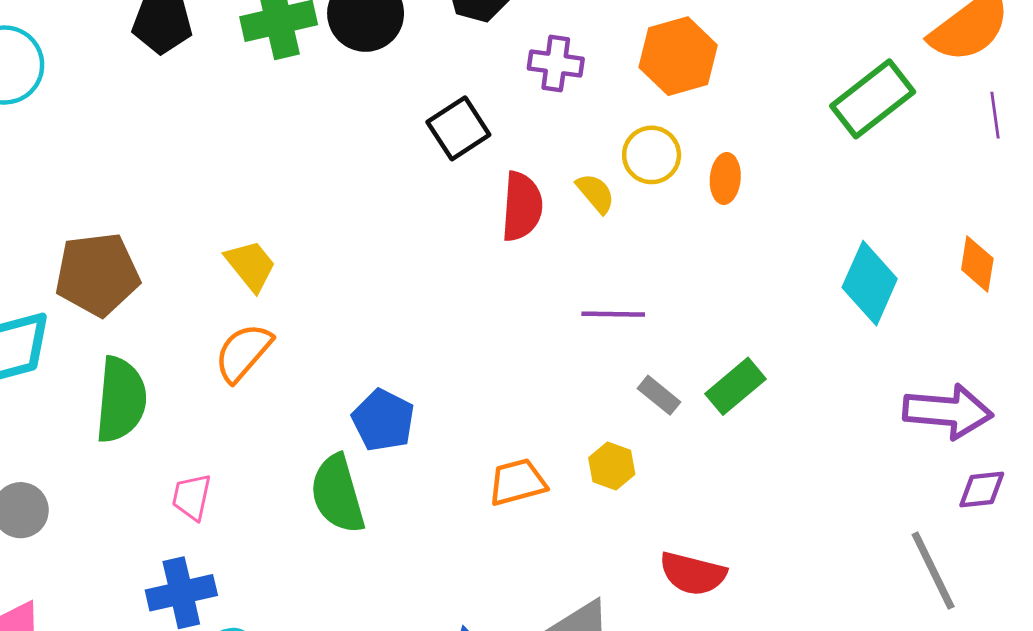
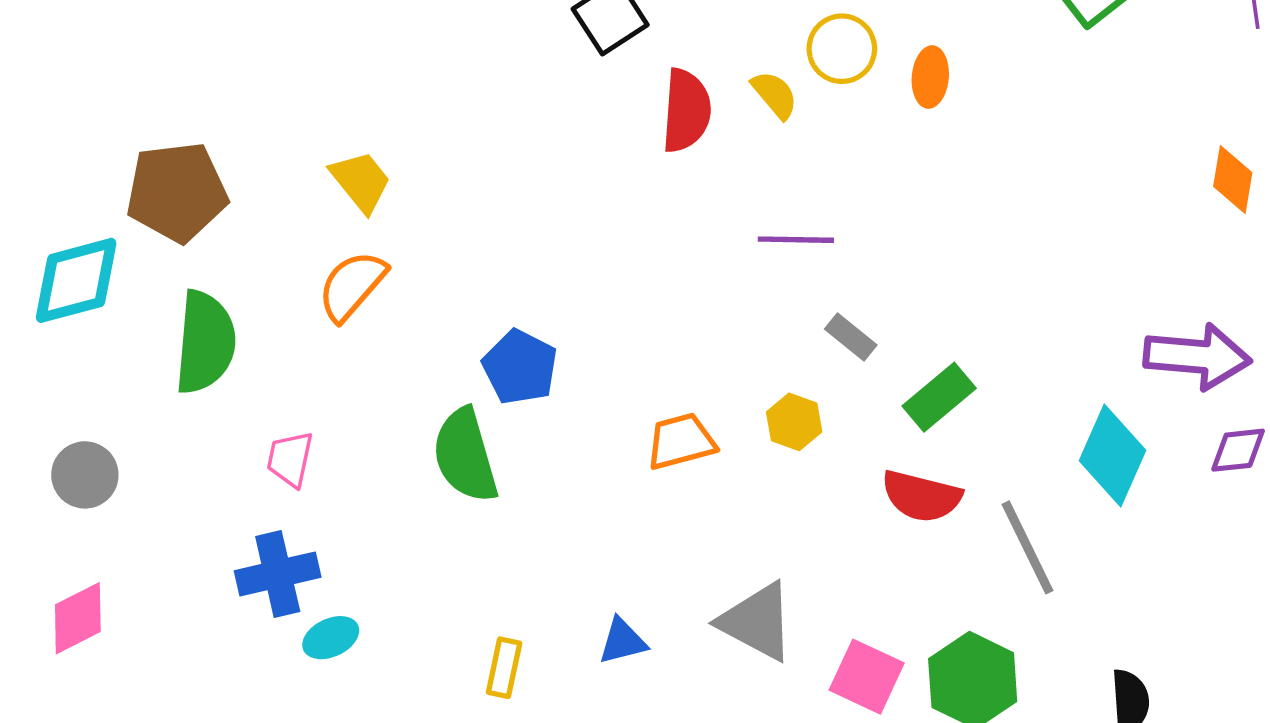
cyan diamond: (870, 283) -> (1112, 455), moved
green rectangle: (736, 386) -> (939, 397), moved
gray line: (933, 571) -> (1028, 547), moved
red semicircle: (693, 574) -> (921, 496), moved

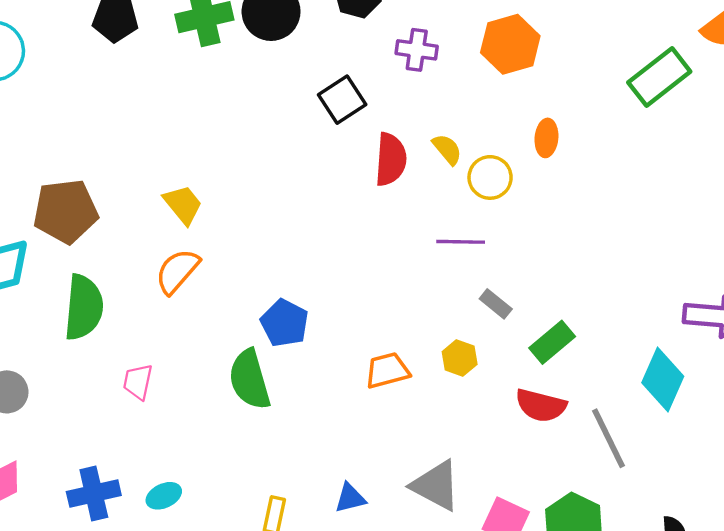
yellow circle: (842, 49) -> (490, 177), moved
blue cross: (278, 574) -> (94, 494), moved

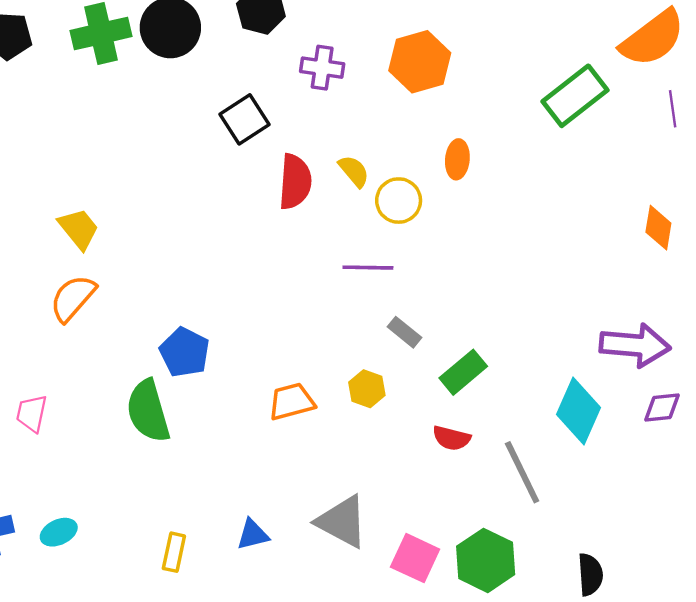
red semicircle: (541, 405) -> (451, 438), size x0.7

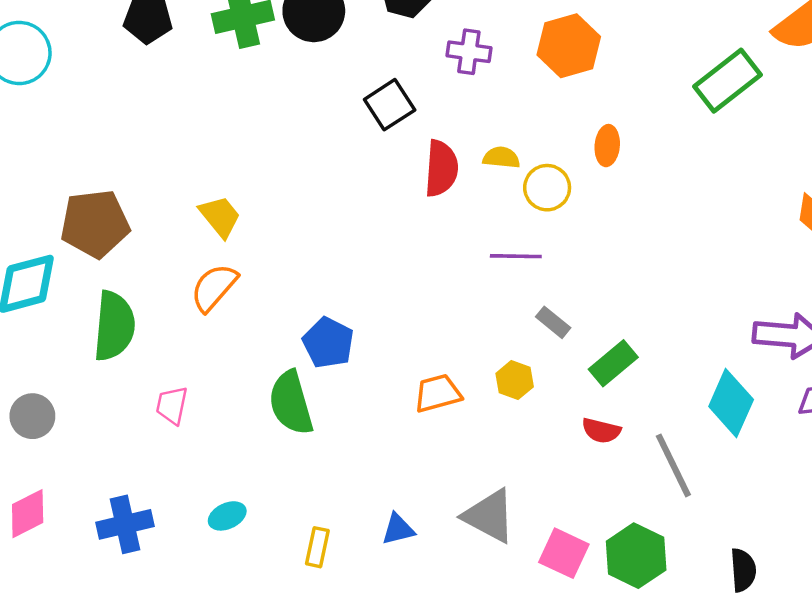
yellow semicircle: (354, 171) -> (501, 158), turned -44
cyan ellipse: (59, 532) -> (227, 516), moved

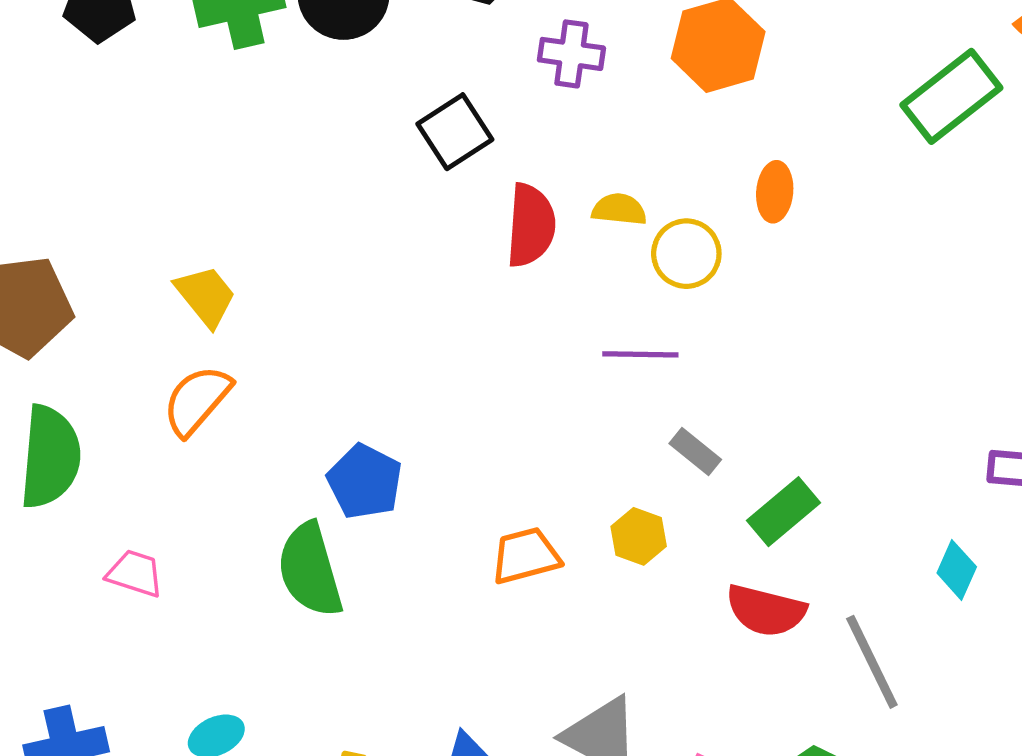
cyan diamond: (731, 403) -> (957, 570), size x0.6
pink trapezoid: (172, 405) -> (135, 573), turned 96
red semicircle: (601, 431) -> (766, 611), size x1.4

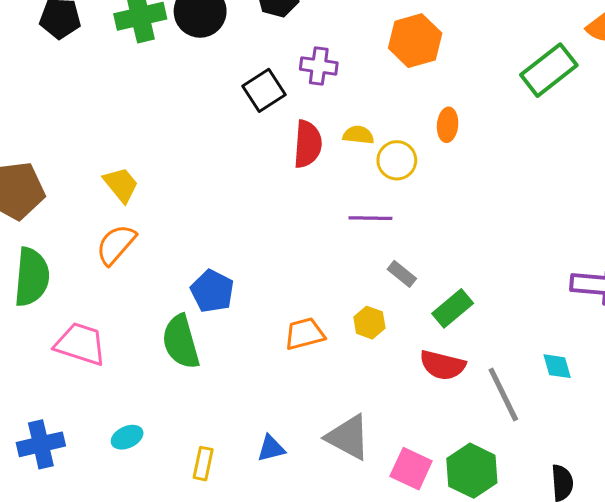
purple cross: (571, 54) -> (319, 66), moved
cyan diamond: (957, 570) -> (557, 366), moved, turned -40
pink trapezoid: (135, 573) -> (80, 344), size x1.6

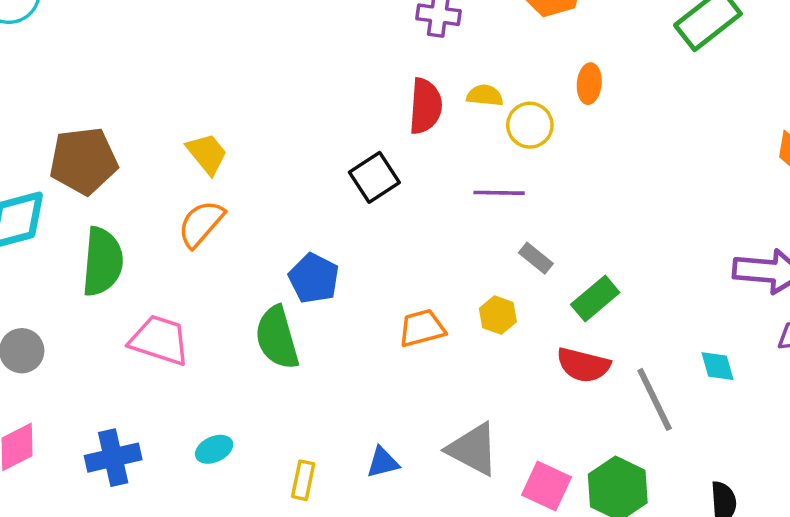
black square: (264, 90) -> (374, 177), moved

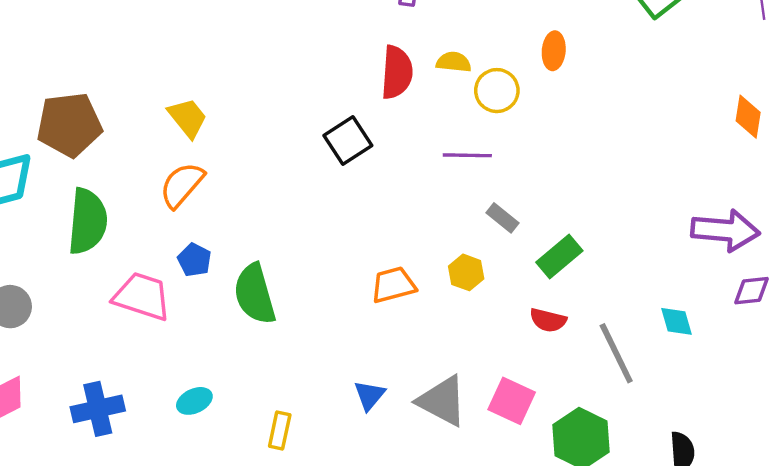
blue pentagon: (314, 278) -> (194, 260), moved, size x0.7
red semicircle: (583, 365) -> (548, 320), size x0.7
blue triangle: (383, 462) -> (370, 395), moved, turned -36
pink square: (547, 486) -> (512, 401), moved

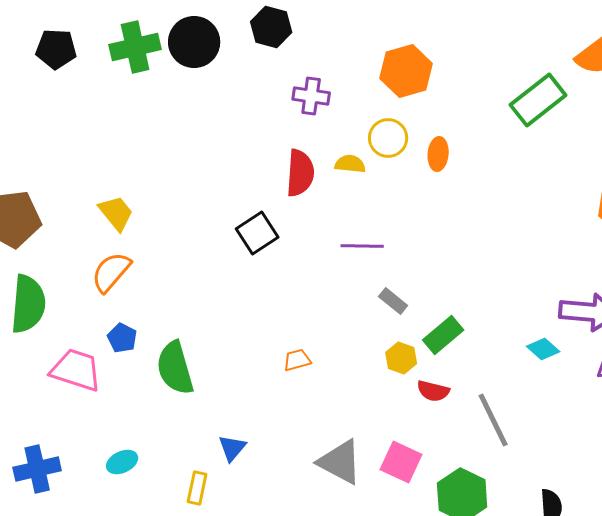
yellow circle: (497, 91) -> (388, 138), moved
yellow hexagon: (466, 272) -> (401, 358), moved
orange trapezoid: (393, 285) -> (297, 360), size x0.7
cyan diamond: (676, 321) -> (543, 349), moved, turned -32
blue triangle: (370, 395) -> (232, 448), moved

